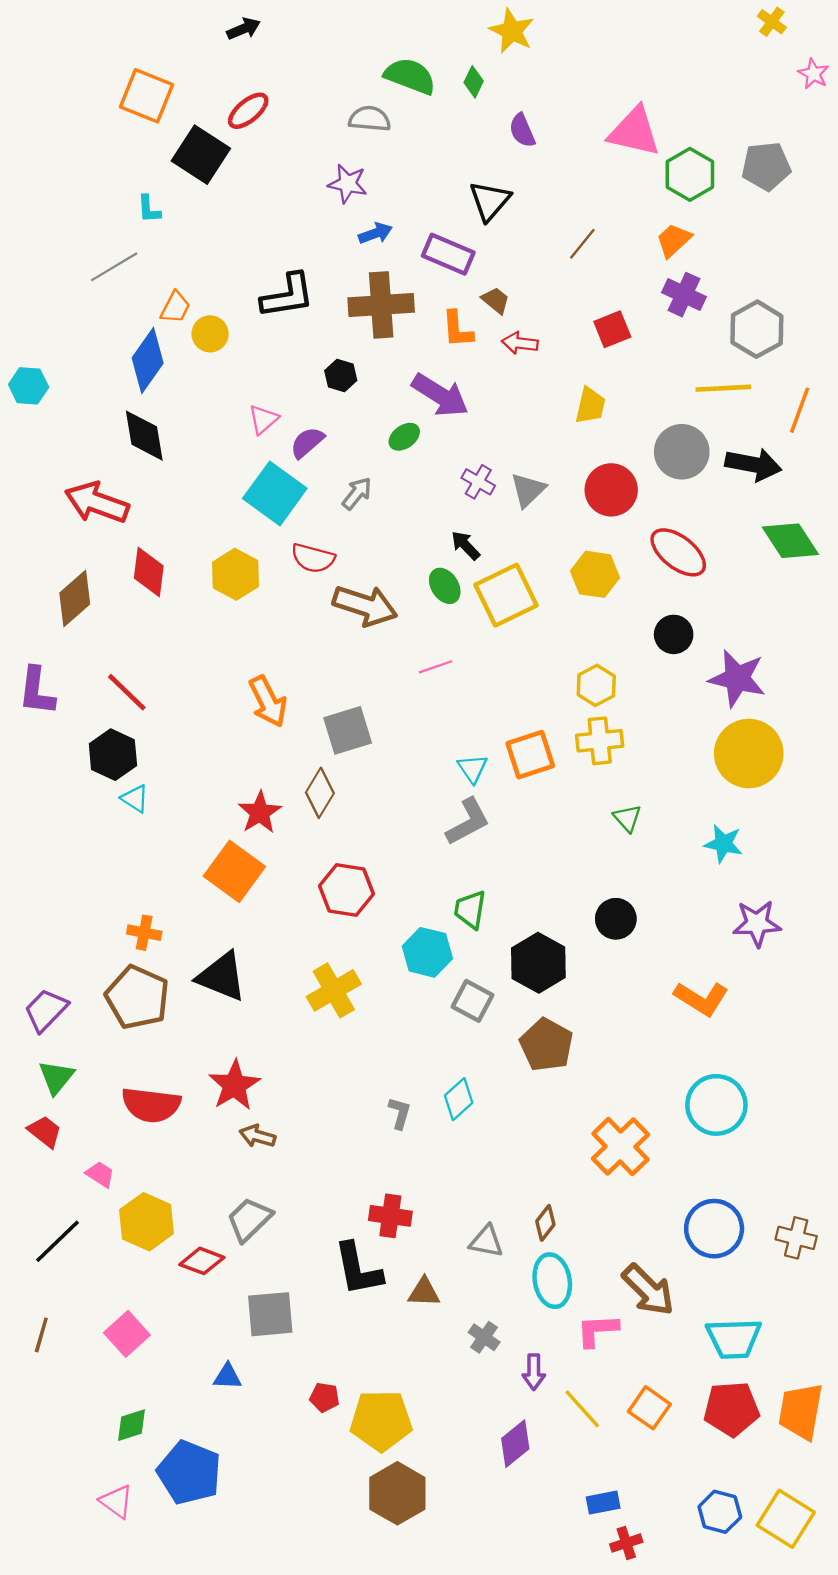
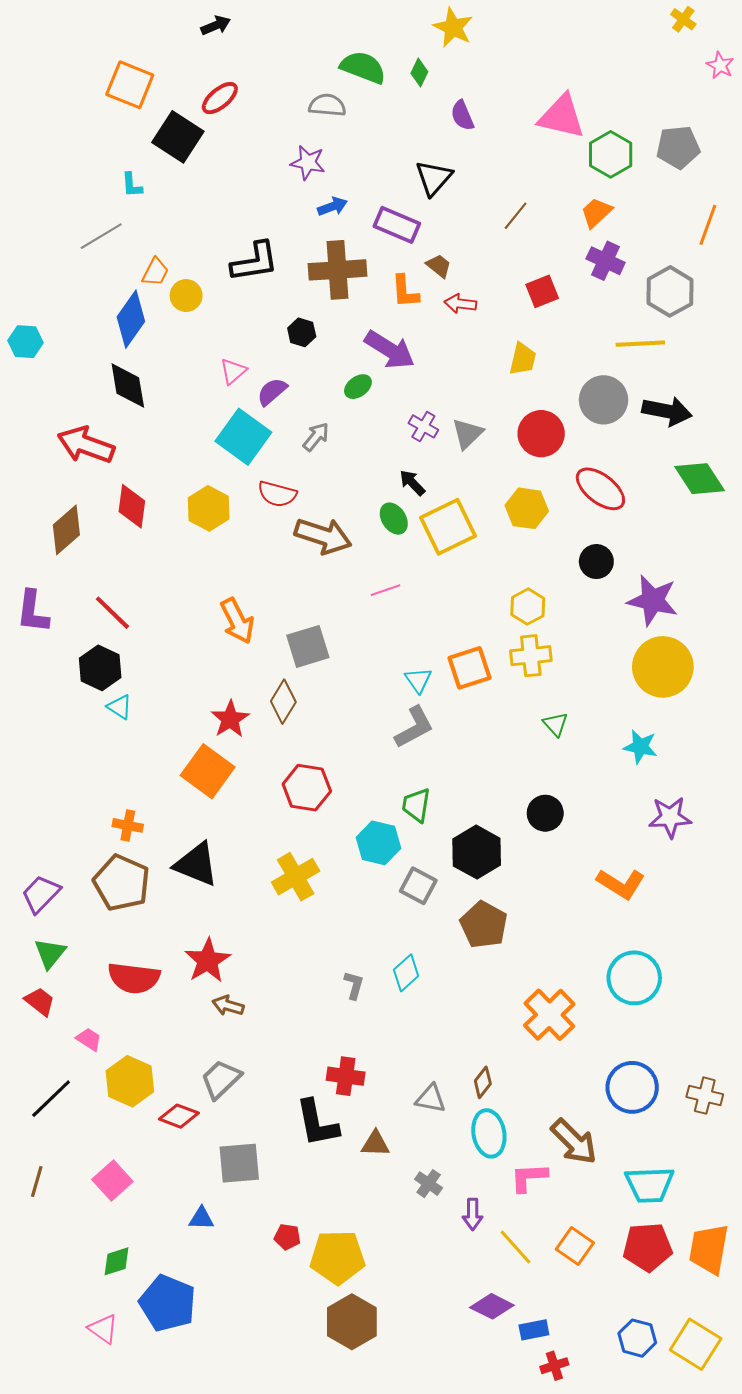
orange line: (800, 410) -> (708, 225), moved
purple diamond: (515, 1444) -> (492, 1306), moved, turned 66

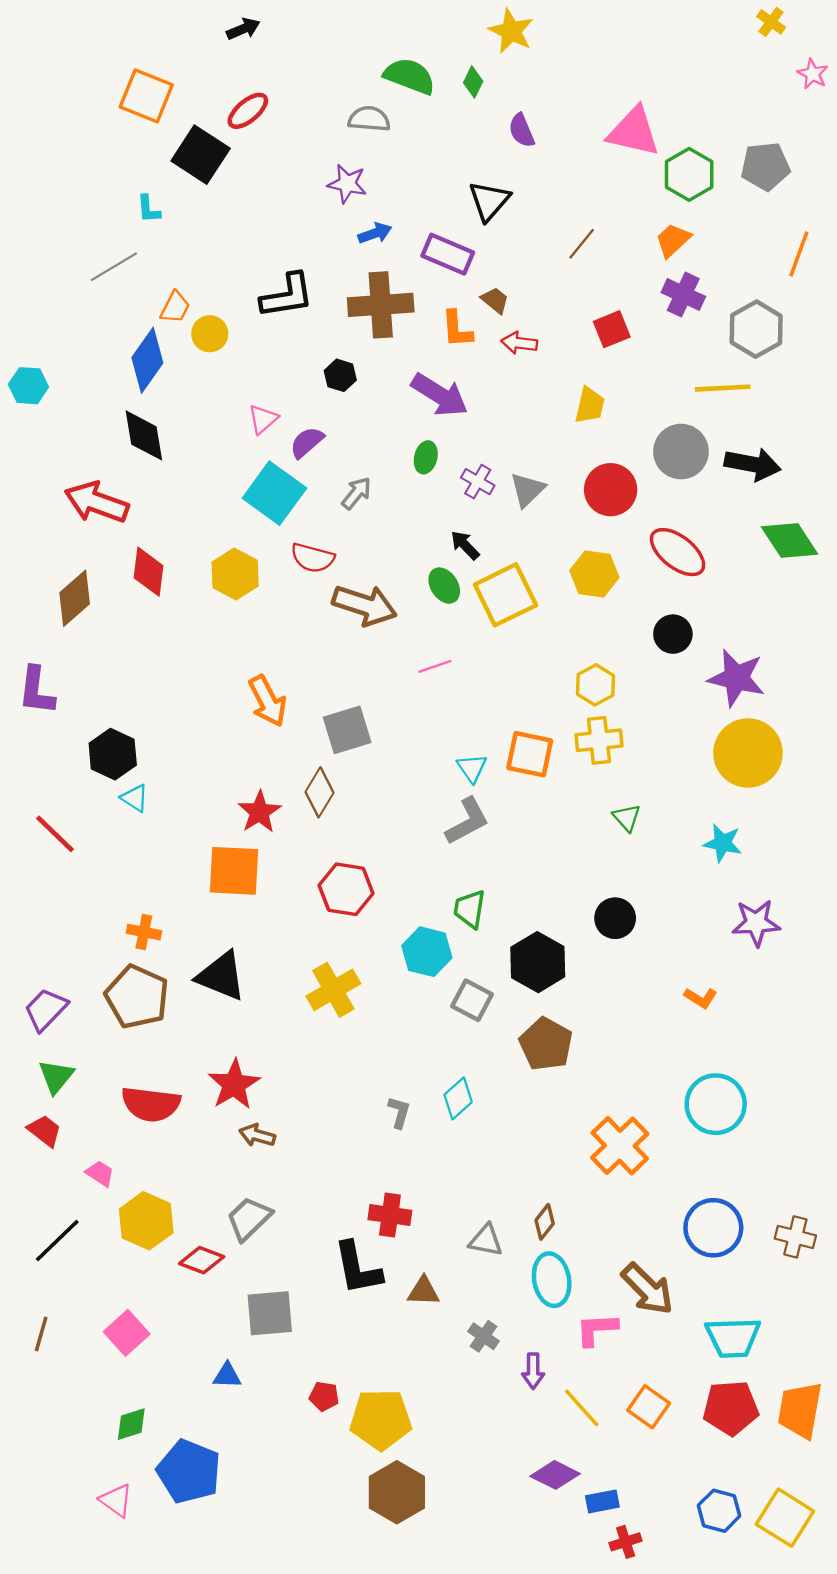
green ellipse: (358, 387) -> (426, 457), moved, turned -40
red line: (112, 613) -> (55, 834), moved
orange square: (469, 668) -> (530, 754), turned 30
orange square: (208, 771) -> (234, 871), turned -33
orange L-shape: (621, 884) -> (701, 998), size x0.6

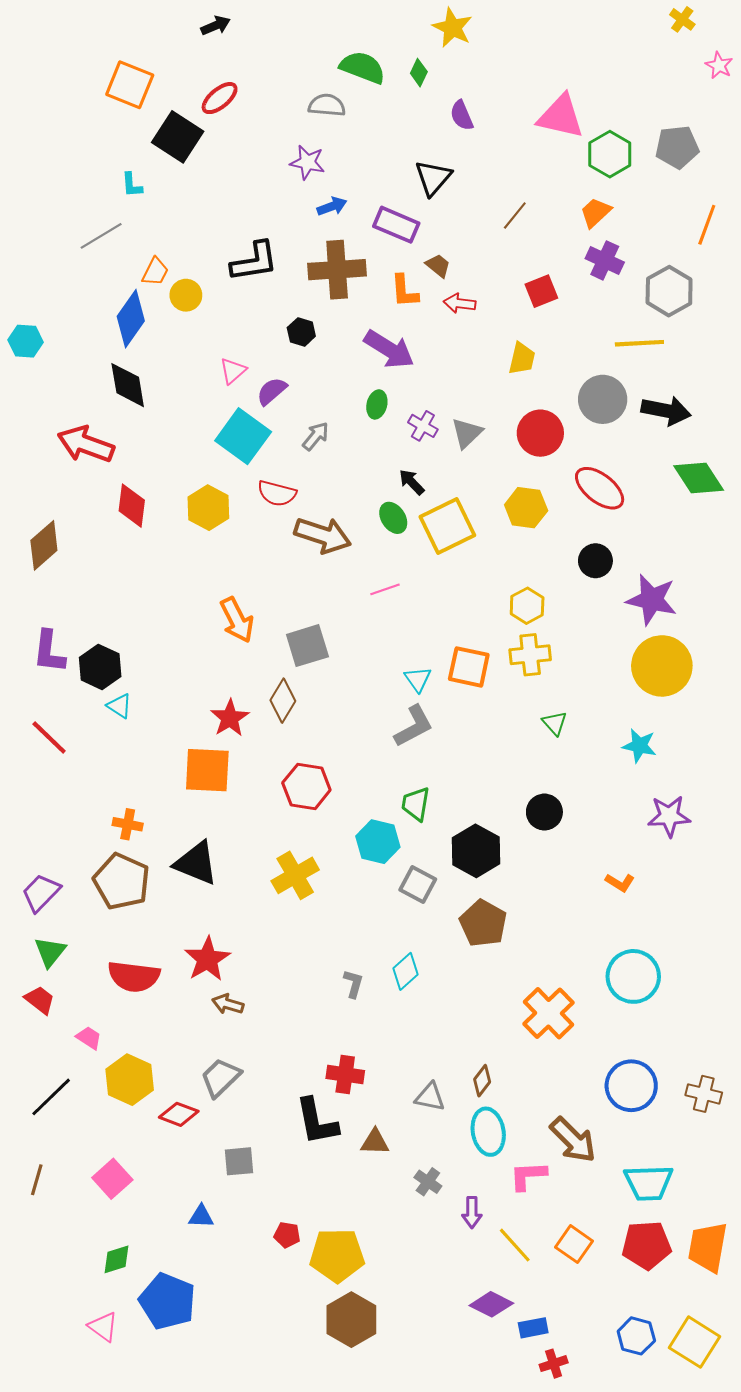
brown diamond: (75, 598) -> (44, 545), moved
purple L-shape: (36, 691) -> (49, 652), moved
gray square: (270, 1313) -> (239, 1161), size x0.7

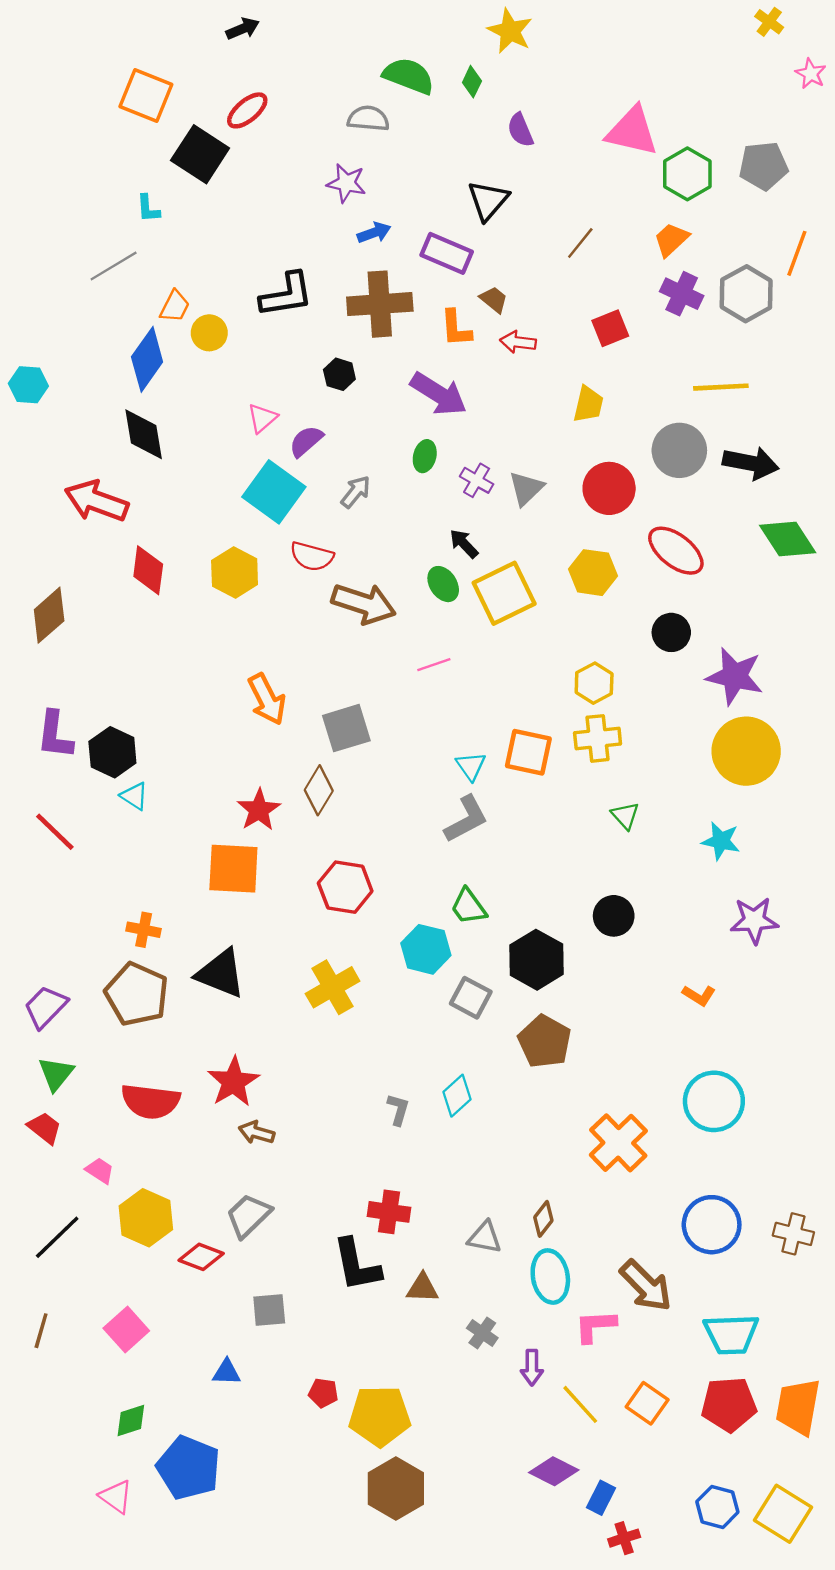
gray hexagon: (669, 291) -> (746, 294), moved
green trapezoid: (416, 804) -> (468, 907), turned -45
blue rectangle: (533, 1328) -> (601, 1498), turned -52

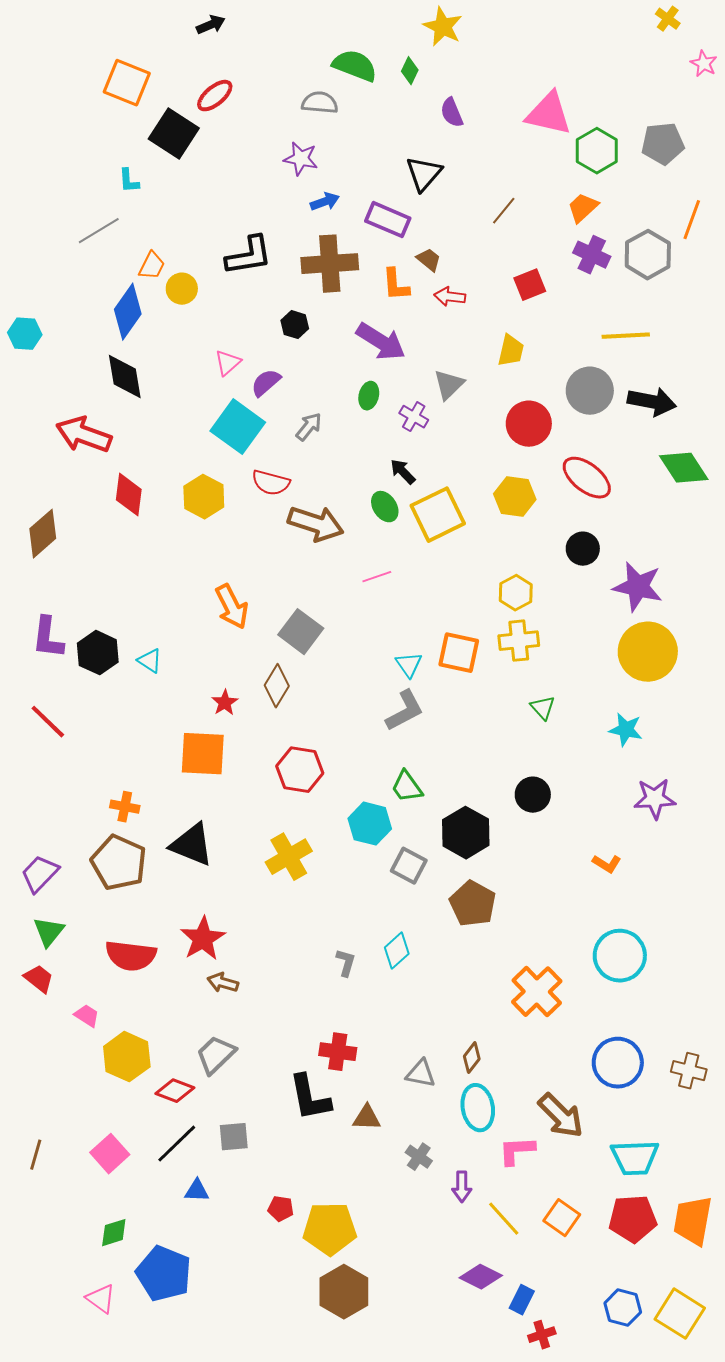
gray triangle: (526, 488) -> (449, 385), moved
gray square: (346, 728) -> (301, 632), turned -36
cyan triangle: (134, 796) -> (150, 661), moved
red star: (259, 810) -> (225, 703), size x0.7
black line: (57, 1237) -> (177, 1144), moved

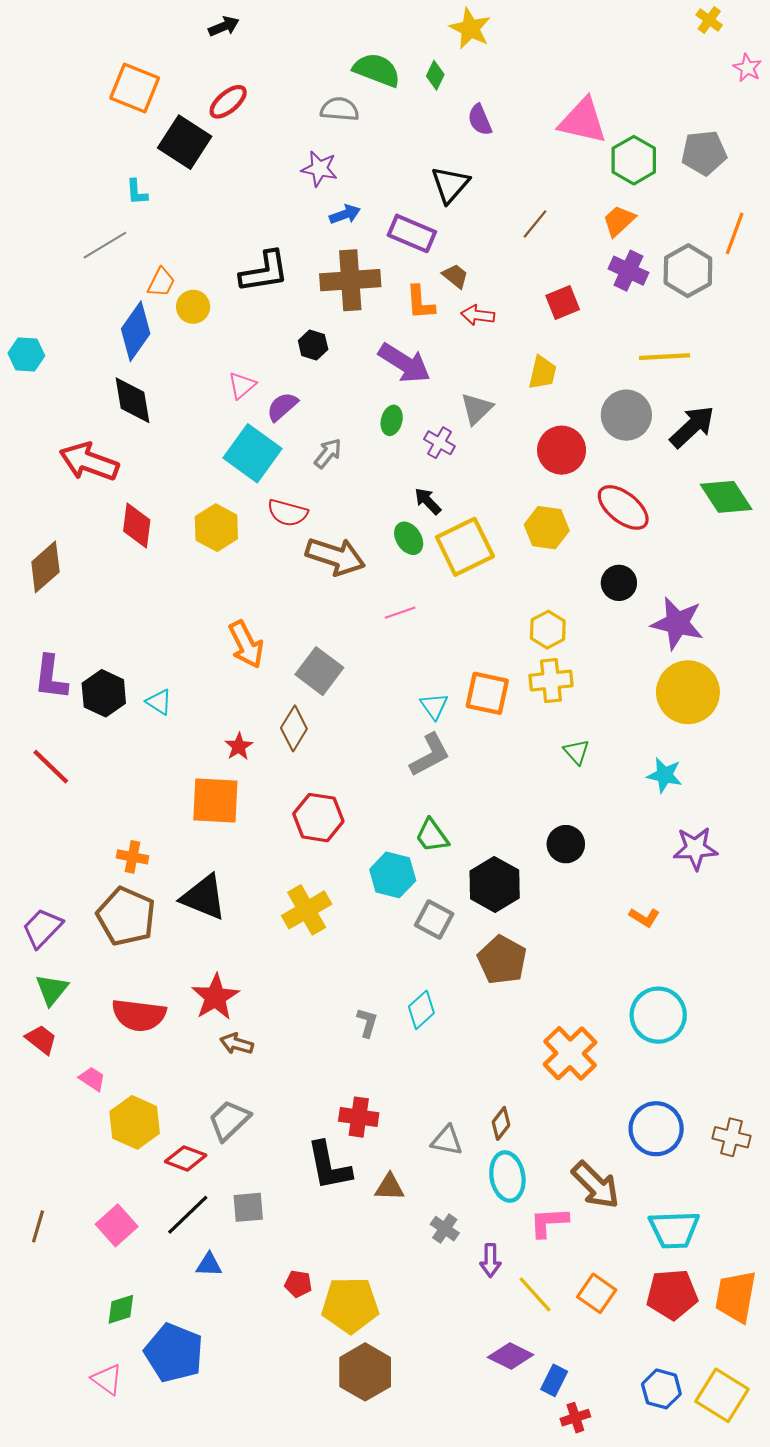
black arrow: (652, 402) -> (692, 427), turned -54

